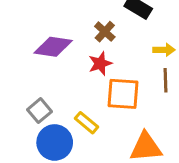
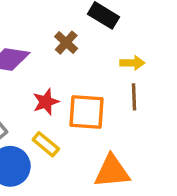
red star: (100, 64) -> (46, 102), moved

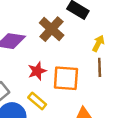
brown cross: (66, 43) -> (52, 29), size x1.5
yellow arrow: (132, 63) -> (98, 43), turned -63

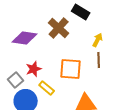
red star: (37, 71) -> (34, 69), moved

